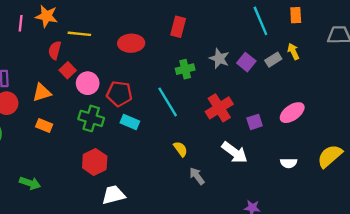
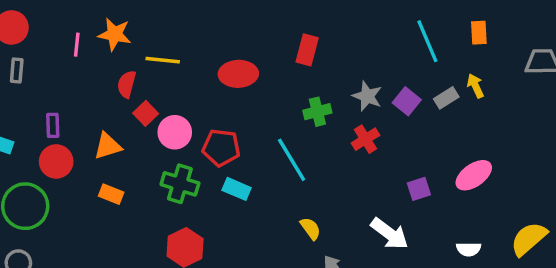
red cross: (219, 108) -> (365, 139), moved, size x0.7

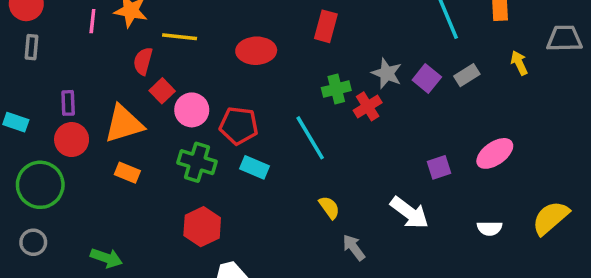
yellow arrow: (475, 86) -> (519, 63), moved
red cross: (365, 139) -> (368, 106), moved
orange triangle: (108, 146) -> (124, 124), size x1.4

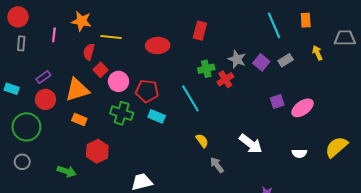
pink line: (92, 21) -> (54, 35), moved
purple rectangle: (68, 103) -> (43, 77), turned 56
purple square: (439, 167) -> (277, 102), moved
red hexagon: (202, 227) -> (97, 151), moved

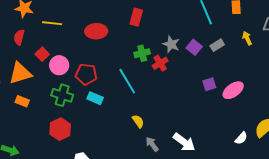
red semicircle: (89, 52) -> (19, 37), moved
white arrow: (251, 144) -> (184, 142), moved
red hexagon: (97, 151) -> (60, 129), moved
white semicircle: (299, 153) -> (241, 138), moved, turned -48

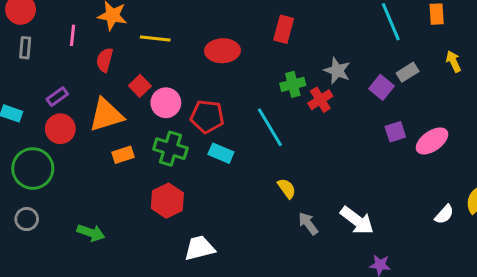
purple square: (194, 47) -> (382, 87), moved
orange rectangle: (22, 101) -> (123, 155), moved, turned -40

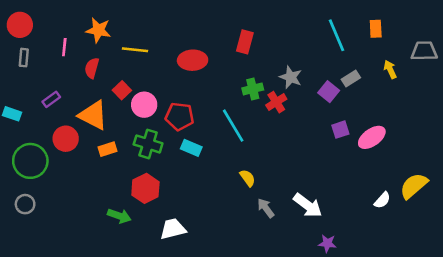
orange triangle: (106, 115) -> (93, 115), turned 44
red circle: (60, 129) -> (66, 139), moved
green arrow: (91, 233) -> (119, 216), moved

